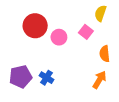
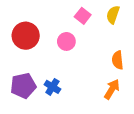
red circle: (35, 26) -> (26, 36), moved
pink square: (86, 32) -> (83, 16), moved

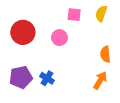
pink square: (83, 16) -> (74, 15), turned -32

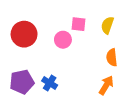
yellow semicircle: (101, 14) -> (107, 25), moved
pink square: (74, 15) -> (78, 24), moved

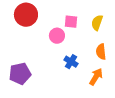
red circle: (24, 34) -> (26, 15), moved
blue cross: (50, 83) -> (71, 62), moved

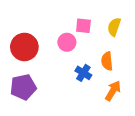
red circle: (26, 15) -> (24, 47), moved
orange semicircle: (101, 52) -> (107, 61), moved

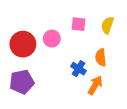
pink circle: (67, 42) -> (52, 39), moved
orange arrow: (113, 91) -> (95, 85), moved

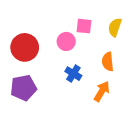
pink circle: (52, 39) -> (66, 41), moved
blue cross: (78, 69) -> (73, 74), moved

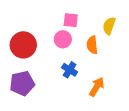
pink square: (84, 26) -> (71, 20), moved
orange semicircle: (108, 62) -> (92, 45), moved

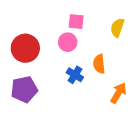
orange semicircle: (92, 45) -> (99, 64), moved
orange arrow: (97, 87) -> (118, 93), moved

